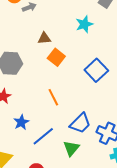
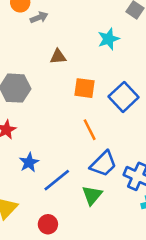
orange square: (56, 57) -> (85, 88), moved, turned -30
orange line: (53, 97) -> (90, 130), moved

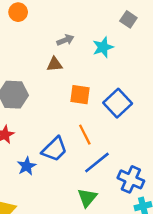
gray arrow: (39, 17) -> (65, 40), moved
blue trapezoid: (103, 164) -> (54, 149), moved
blue line: (57, 180) -> (97, 162), moved

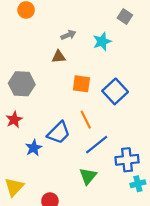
blue cross: (131, 179) -> (127, 160), turned -30

